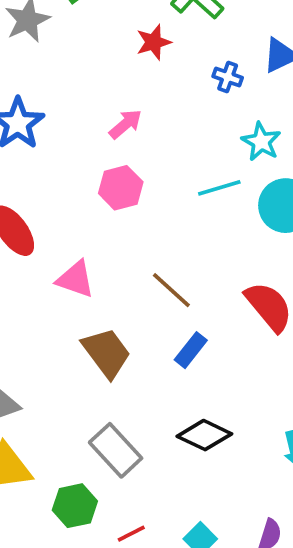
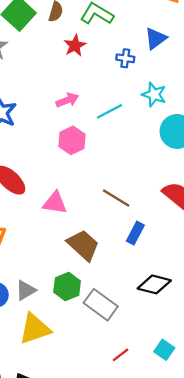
pink arrow: (125, 124) -> (67, 100), turned 30
cyan line: (219, 188) -> (109, 111), moved
green hexagon: (75, 506) -> (67, 287), moved

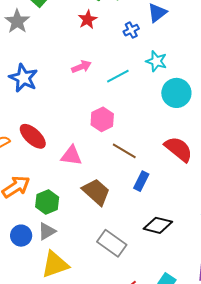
blue cross: (125, 58) -> (131, 30), turned -35
pink hexagon: (72, 140) -> (102, 119), moved
green hexagon: (67, 287) -> (47, 202), moved

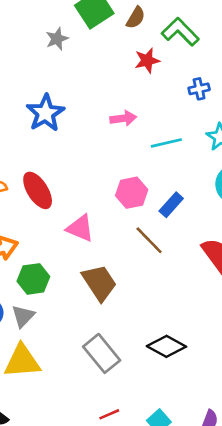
gray star: (17, 21) -> (57, 39), size x0.7
blue rectangle: (141, 181) -> (171, 205), moved
gray triangle: (47, 231) -> (23, 316), turned -30

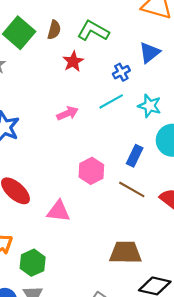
cyan line: (166, 143) -> (111, 101), moved
blue rectangle: (171, 205) -> (135, 156), moved
brown line: (149, 240) -> (132, 189), moved
brown trapezoid: (99, 283) -> (125, 252), moved, turned -40

